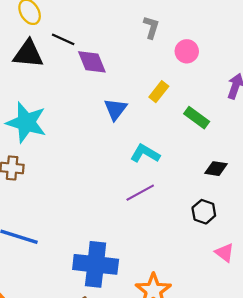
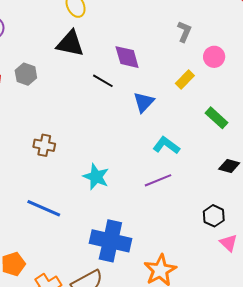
black line: (63, 39) -> (103, 81), moved
yellow rectangle: (159, 92) -> (185, 80), moved
cyan star: (26, 122) -> (96, 177), moved, size x0.7
black hexagon: (204, 212) -> (214, 216), moved

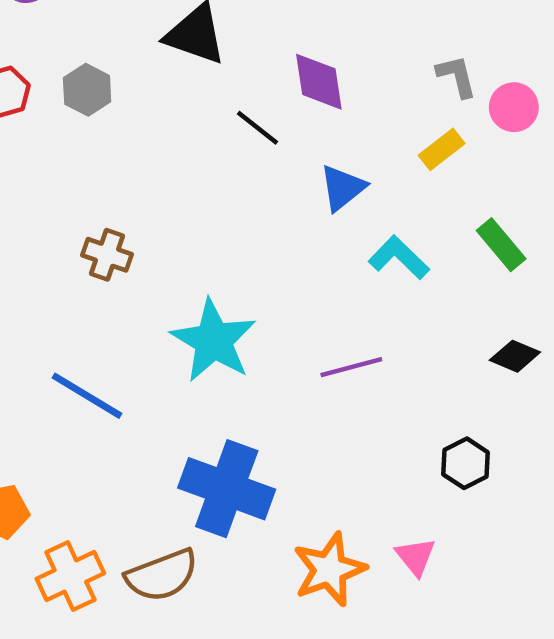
gray L-shape: (184, 32) -> (457, 76), moved, turned -45
cyan L-shape: (166, 145) -> (399, 257), moved
cyan star: (96, 177) -> (213, 341), size x1.4
pink triangle: (228, 243) -> (416, 557), moved

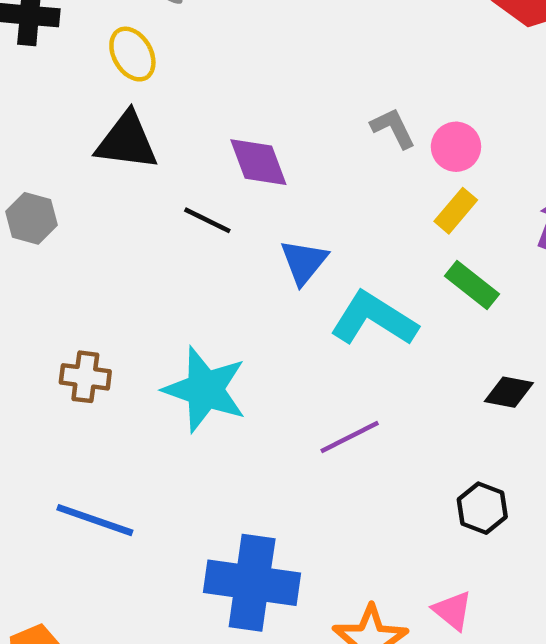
yellow rectangle: (442, 149) -> (456, 211), moved
cyan L-shape: (399, 257) -> (374, 319), size x1.4
cyan star: (213, 341) -> (205, 389), moved

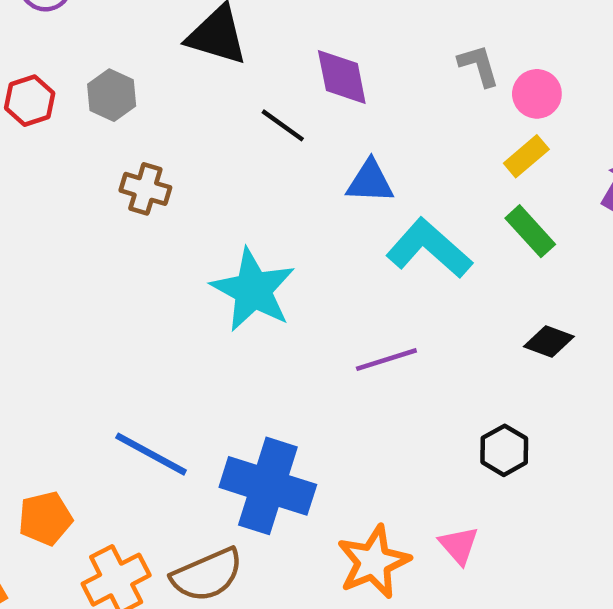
blue triangle: (304, 262) -> (370, 182), turned 44
brown cross: (85, 377) -> (145, 189), moved
blue line: (95, 520) -> (151, 454), moved

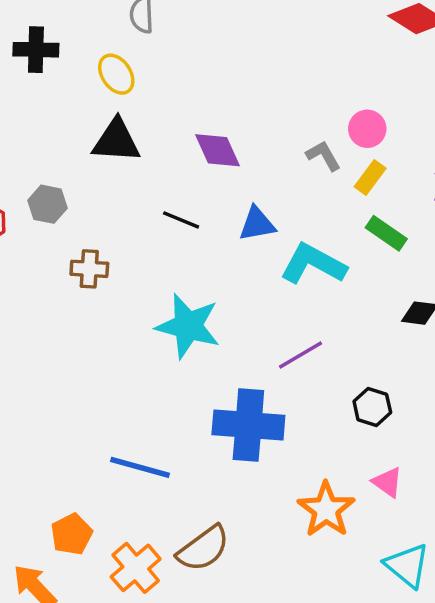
gray L-shape: (479, 66) -> (323, 156), moved
black line: (283, 125) -> (181, 220), moved
black hexagon: (504, 450) -> (372, 407), moved
blue cross: (268, 486) -> (248, 425), moved

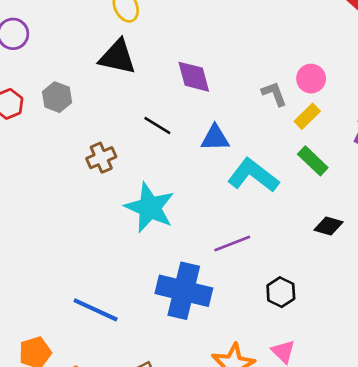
brown cross: (89, 269) -> (101, 158), moved, turned -36

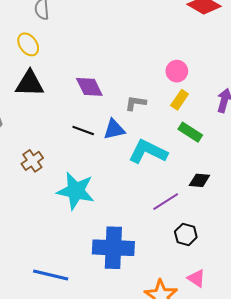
gray L-shape: (274, 94) -> (136, 103), moved, turned -50
black line: (157, 126) -> (83, 131), moved
black diamond: (329, 226) -> (199, 180), moved
purple line: (232, 244) -> (166, 202), moved

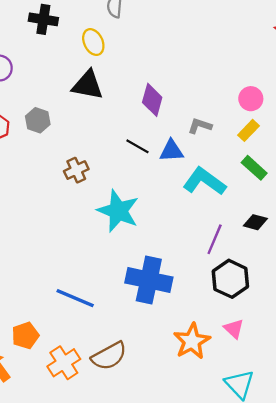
purple diamond: (89, 87) -> (152, 100), turned 32
purple line: (166, 202) -> (215, 239), turned -44
black hexagon: (186, 234) -> (230, 279), size x1.5

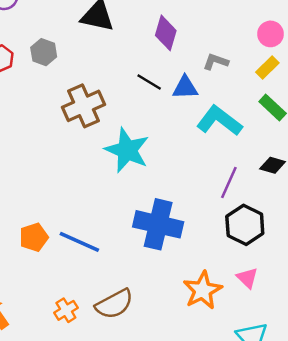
brown cross: (76, 170) -> (84, 106), size x1.6
orange pentagon: (25, 336) -> (34, 237), moved
orange cross: (64, 363) -> (66, 310), size x0.7

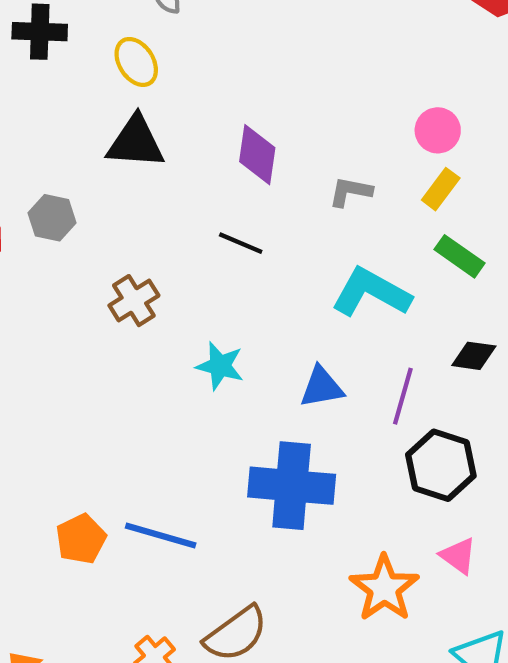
blue triangle: (185, 88) -> (322, 387), moved
brown cross: (84, 106) -> (134, 301), size x0.7
cyan star: (127, 150) -> (220, 366), size x0.6

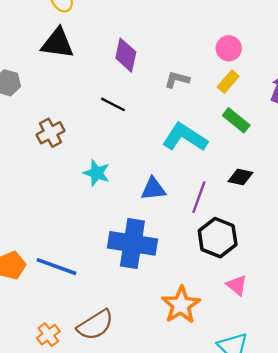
pink triangle: (458, 556) -> (237, 285), moved

